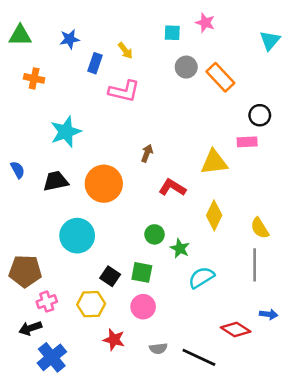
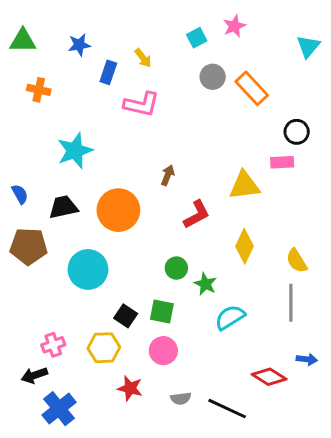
pink star: (205, 23) -> (234, 26), turned 30
cyan square: (172, 33) -> (197, 38), turned -30
red L-shape: (172, 187) -> (197, 214), turned 120
brown pentagon: (25, 271) -> (29, 246), moved

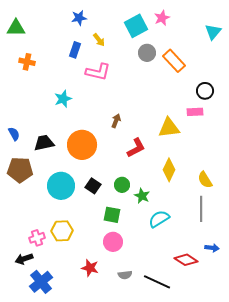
cyan square: (197, 38) -> (136, 26), size x1.6
blue star: (79, 45) -> (79, 18), moved
cyan star: (75, 151) -> (63, 99), moved, size x0.7
black square: (126, 316) -> (93, 186), moved
yellow hexagon: (104, 348) -> (62, 231), moved

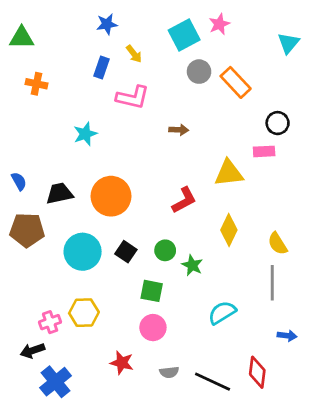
brown arrow: (116, 121) -> (179, 130), moved, turned 72
cyan semicircle: (159, 219) -> (222, 313), moved
red diamond: (186, 260) -> (257, 372), moved, turned 65

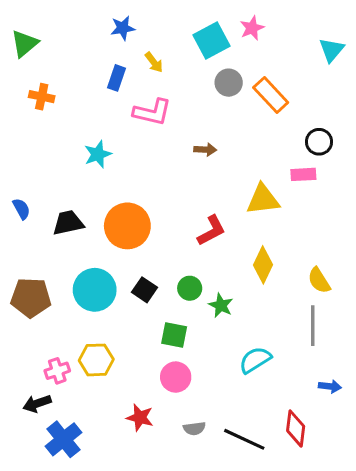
green triangle: (22, 38) -> (25, 44), turned -40
brown pentagon: (27, 230) -> (31, 298), moved

